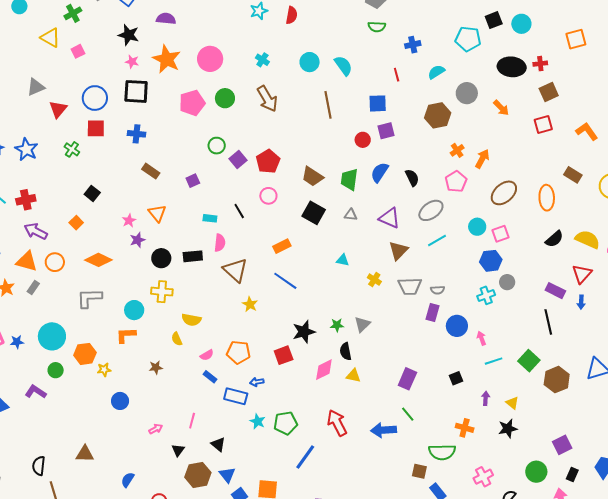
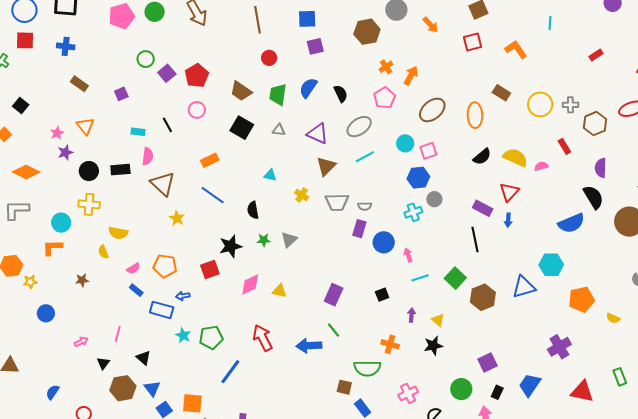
red circle: (363, 140) -> (269, 58), moved
black semicircle: (346, 351) -> (253, 210), moved

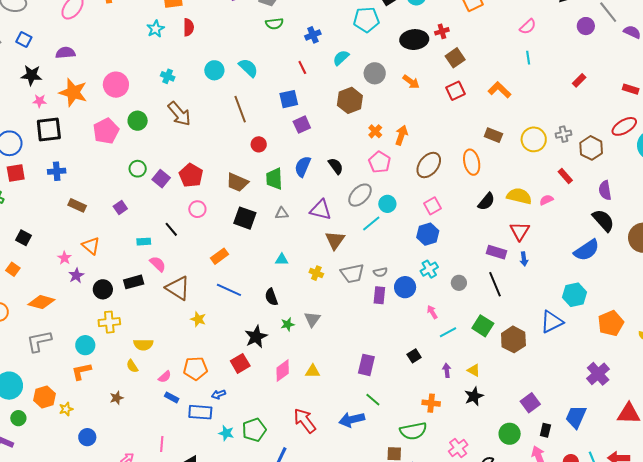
cyan circle: (405, 143) -> (387, 204), moved
pink semicircle: (148, 156) -> (158, 264), turned -42
gray circle: (434, 199) -> (459, 283), moved
blue circle: (384, 242) -> (405, 287), moved

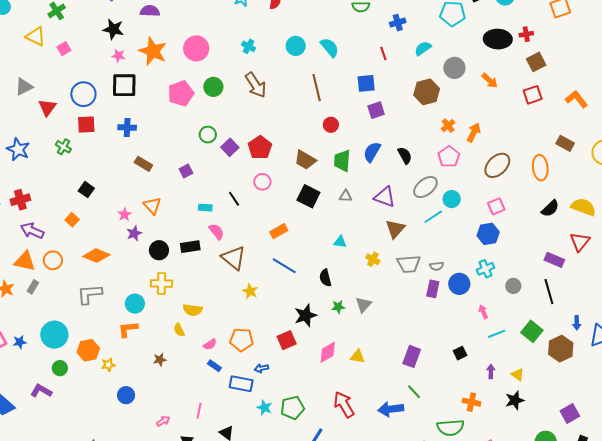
blue arrow: (524, 259) -> (577, 323), moved

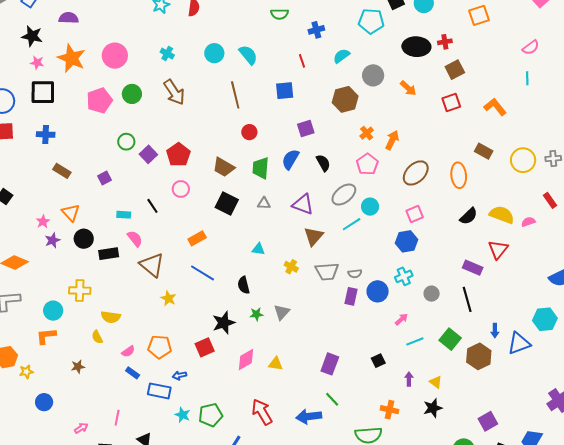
purple square: (376, 110) -> (306, 128), moved
black circle: (159, 250) -> (84, 239), moved
pink arrow: (483, 312) -> (401, 319), turned 72

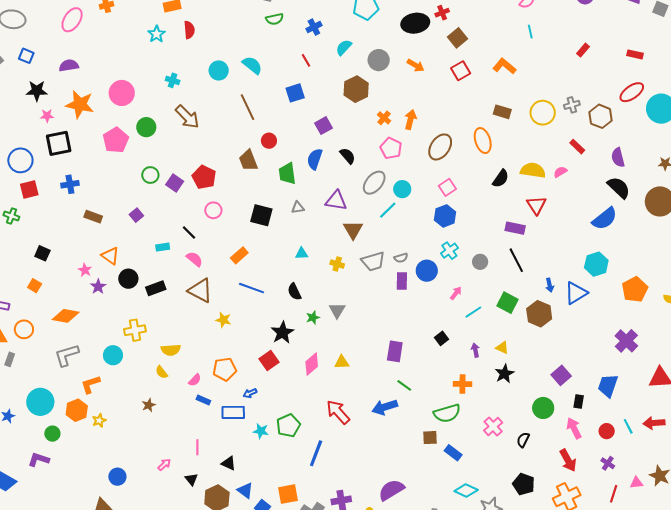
brown trapezoid: (224, 167) -> (248, 160), moved, turned 50
pink semicircle: (135, 239) -> (194, 259), moved
orange L-shape: (46, 336) -> (90, 384), moved
blue circle: (44, 402) -> (117, 477), moved

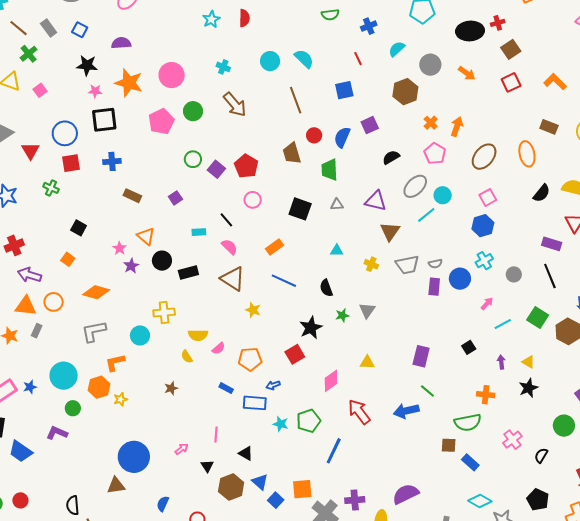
black semicircle: (348, 156) -> (391, 157), turned -84
blue semicircle: (315, 159) -> (342, 137), moved
pink diamond: (312, 364) -> (331, 381), moved
pink semicircle: (195, 380) -> (219, 348), moved
blue circle: (117, 477) -> (134, 457), size x1.8

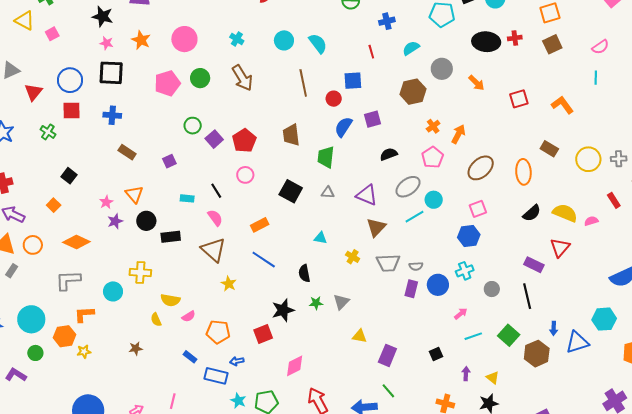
brown square: (511, 49) -> (552, 44), moved
orange star: (129, 83) -> (141, 40), size x0.7
red circle: (314, 135) -> (334, 99), moved
yellow triangle: (367, 362) -> (359, 336), moved

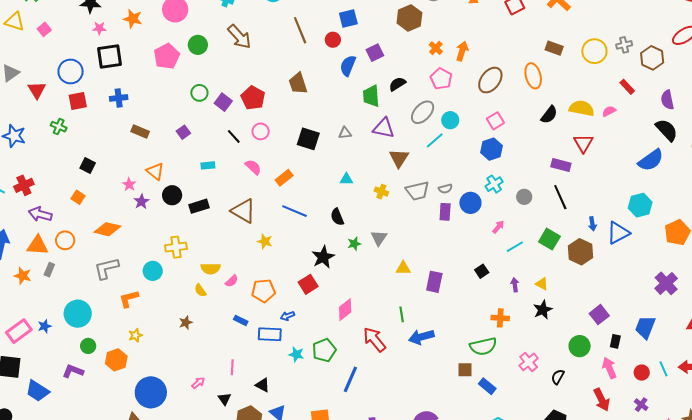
green trapezoid: (326, 157) -> (371, 96), moved
black line: (216, 191) -> (234, 136), moved
pink semicircle: (215, 218) -> (253, 167), moved
orange hexagon: (65, 336) -> (116, 360), moved
green line: (388, 391) -> (402, 314), moved, turned 42

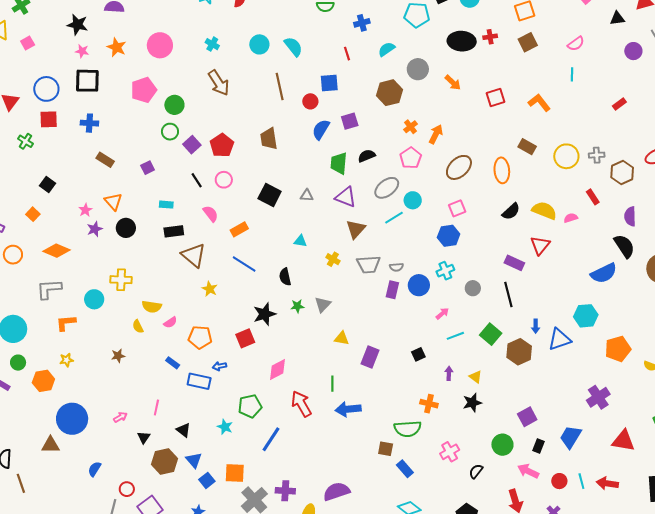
green circle: (198, 45) -> (174, 105), moved
black rectangle: (199, 206) -> (174, 231), moved
cyan star: (296, 354) -> (225, 427), moved
pink arrow: (609, 368) -> (528, 471), turned -50

